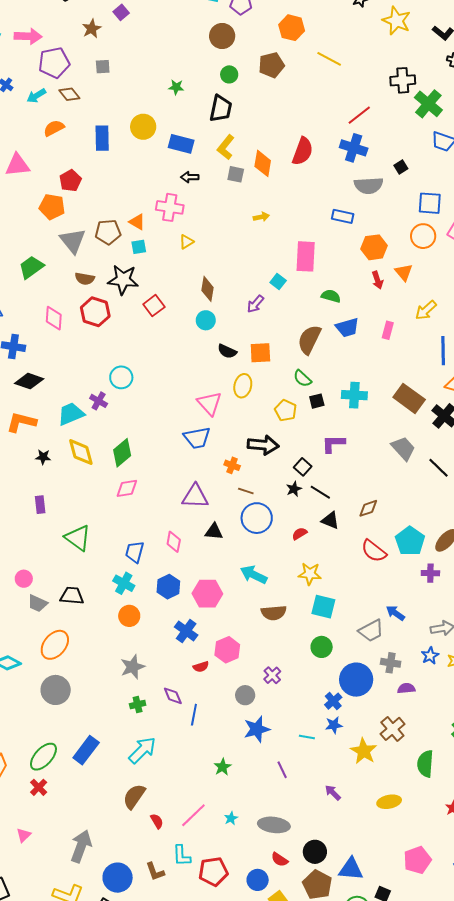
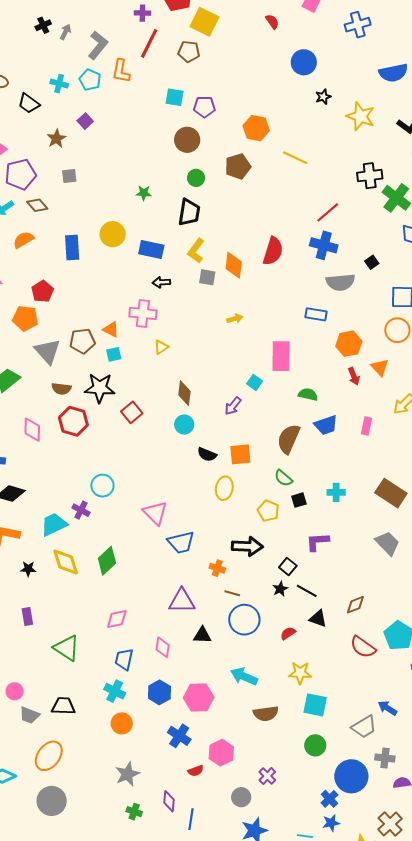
cyan cross: (354, 395) -> (336, 492), size x0.7
pink triangle: (209, 403) -> (155, 513), moved
pink diamond: (127, 488) -> (117, 619), moved
purple diamond: (173, 696) -> (169, 801), turned 30
green cross: (138, 705) -> (134, 812), turned 35

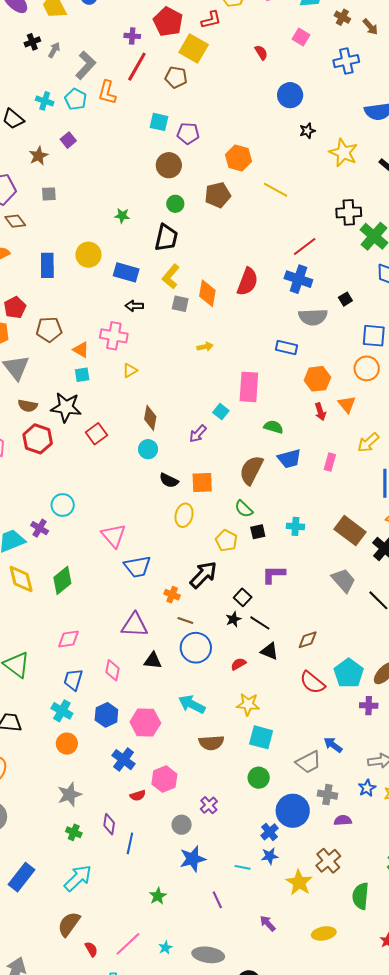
brown pentagon: (82, 341) -> (49, 330), moved
black arrow: (247, 546) -> (203, 575), turned -52

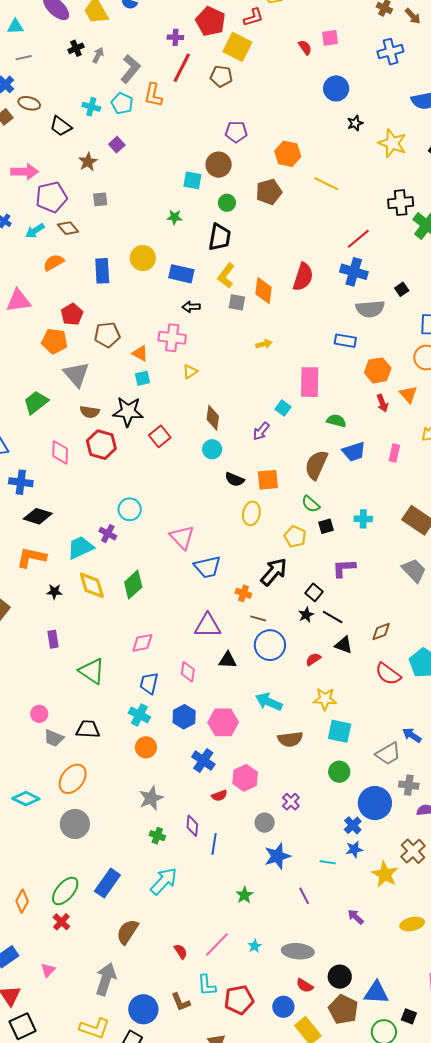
pink square: (301, 37) -> (330, 38), moved, turned -36
cyan square: (159, 122) -> (192, 180), moved
brown semicircle: (69, 924) -> (127, 932), moved

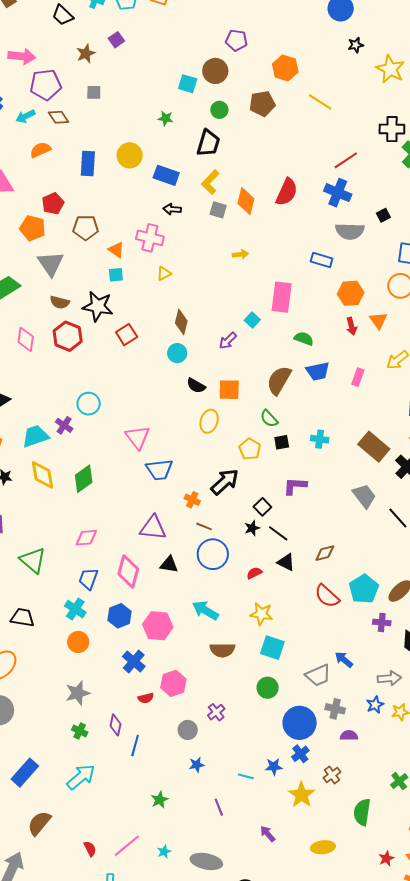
pink diamond: (188, 672) -> (128, 572), size x1.5
blue cross: (353, 825) -> (300, 754), moved
brown cross: (413, 851) -> (332, 775), size x0.7
blue star: (277, 856) -> (197, 765), size x0.6

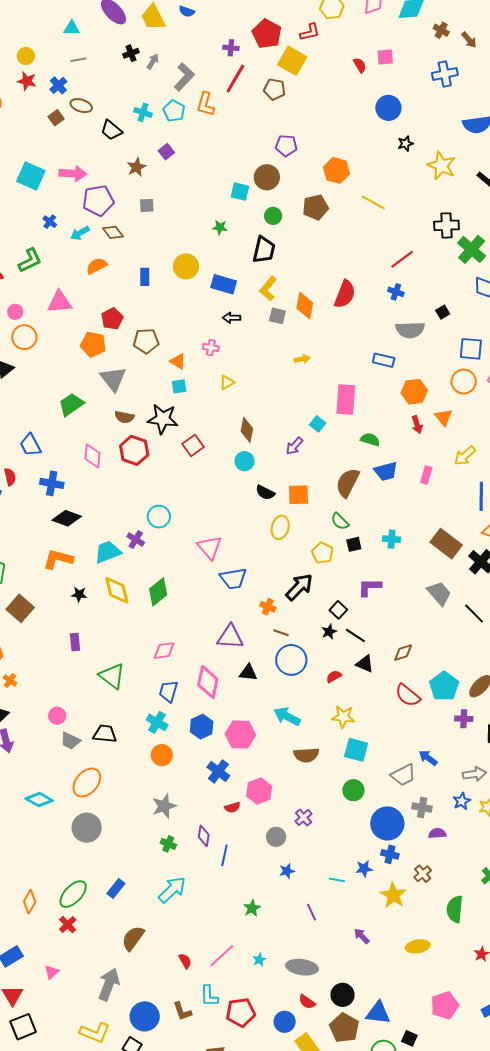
blue rectangle: (88, 164) -> (145, 277), size x0.7
blue cross: (338, 193) -> (396, 292), size x0.6
pink cross: (150, 238) -> (211, 348), size x0.6
blue cross: (300, 754) -> (390, 854), turned -36
blue rectangle: (25, 773) -> (116, 888), size x0.7

